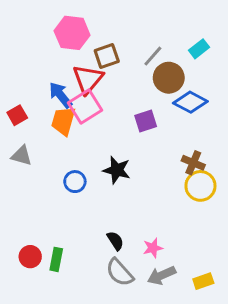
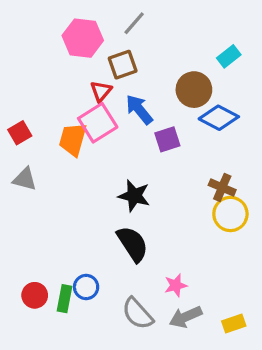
gray line: (153, 56) -> (134, 23), moved
red triangle: (88, 79) -> (101, 91), size x0.6
blue arrow: (61, 95) -> (139, 109), moved
blue circle: (75, 182) -> (86, 287), moved
black semicircle: (115, 241) -> (133, 244), moved, size x1.6

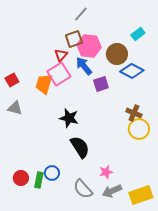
pink hexagon: (83, 38) -> (89, 46), moved
black star: (134, 196) -> (69, 118), moved
yellow rectangle: (234, 324) -> (141, 195), size x1.6

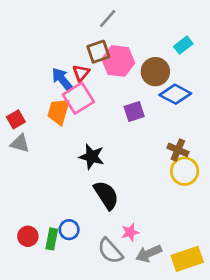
blue arrow: (84, 66) -> (62, 80), moved
red square: (12, 80) -> (16, 119), moved
pink star: (106, 172) -> (130, 232), moved

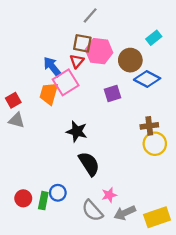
brown square: (98, 52) -> (82, 43), turned 30
red triangle: (81, 73) -> (77, 61), moved
brown cross: (178, 150) -> (149, 126), turned -30

